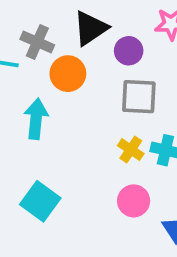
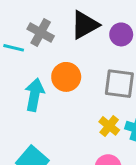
purple circle: (129, 51) -> (121, 34), moved
orange circle: (68, 74) -> (66, 77), moved

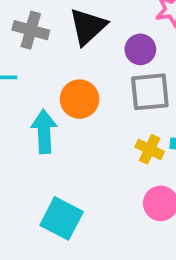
gray cross: (41, 33) -> (31, 30), moved
purple circle: (121, 34) -> (140, 49), moved

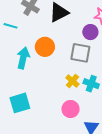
purple circle: (140, 49) -> (90, 32), moved
cyan square: (62, 218) -> (20, 103), turned 30

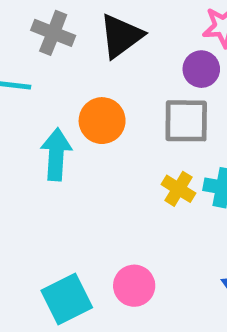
cyan square: (20, 103) -> (67, 299), moved
pink circle: (71, 109) -> (134, 286), moved

